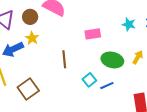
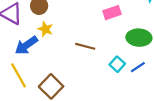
brown line: (64, 59) -> (85, 46), turned -60

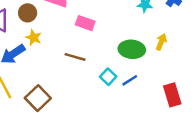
pink rectangle: (112, 13) -> (85, 23), moved, turned 36

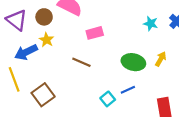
pink rectangle: (85, 23) -> (95, 33), turned -42
cyan square: (108, 77) -> (108, 99), moved

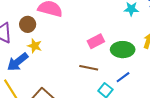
pink rectangle: (95, 33) -> (96, 41), moved
brown line: (81, 62) -> (89, 68), moved

